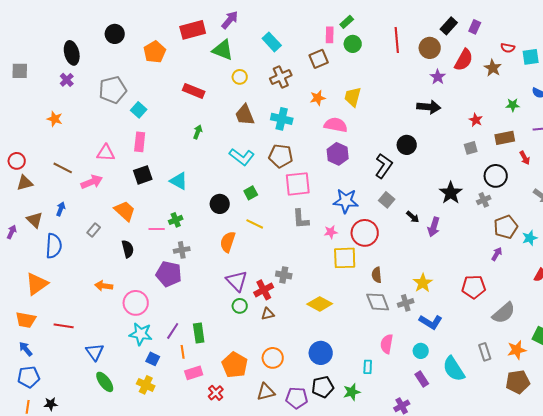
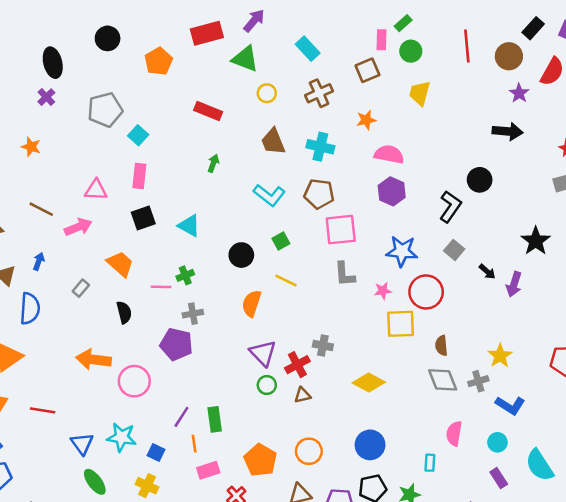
yellow trapezoid: (353, 97) -> (420, 93), moved
orange arrow: (104, 286) -> (94, 360), size x1.5
cyan star: (141, 334) -> (122, 437), moved

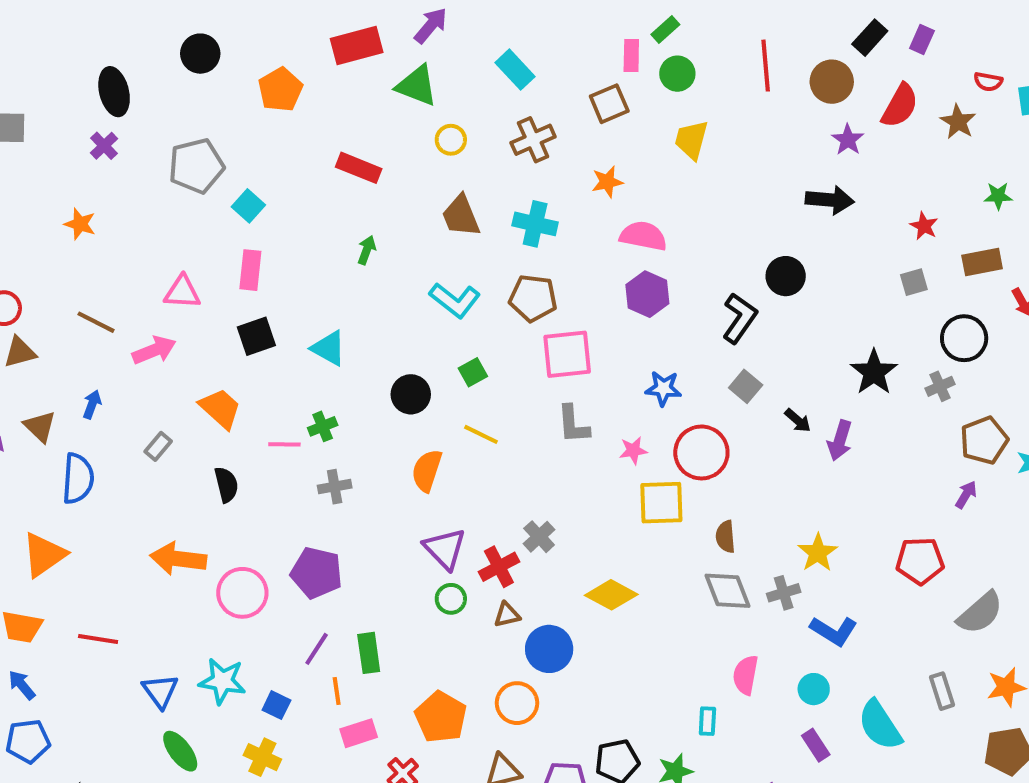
blue star: (402, 251) -> (663, 388), size x0.7
purple pentagon: (176, 344) -> (317, 573), moved
gray cross: (323, 345) -> (539, 537), turned 36
blue circle: (370, 445) -> (549, 649), moved

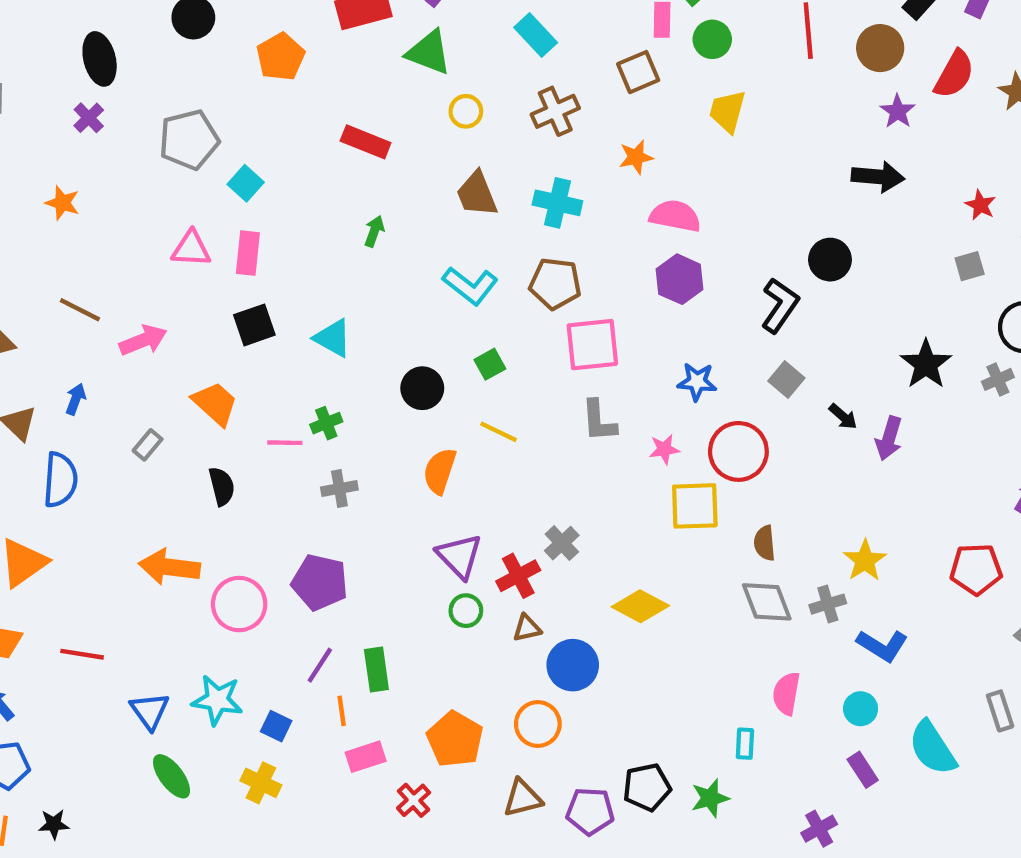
pink triangle: (182, 292) -> (191, 249), moved

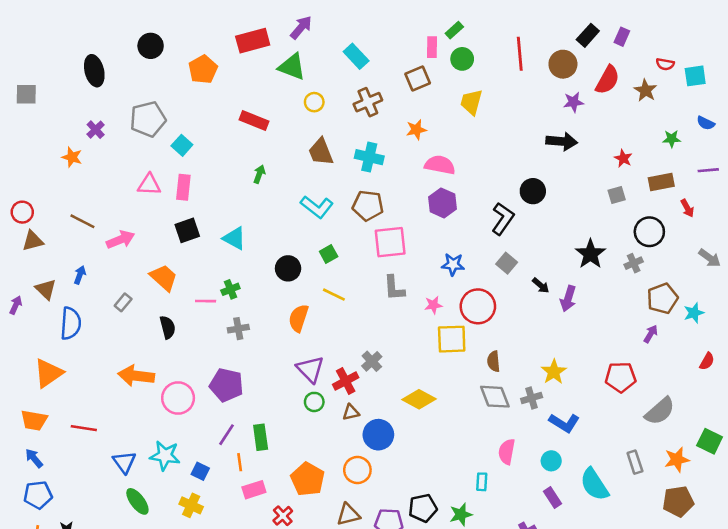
purple star: (898, 111) -> (573, 102), turned 30
purple cross: (89, 118) -> (96, 130), moved

